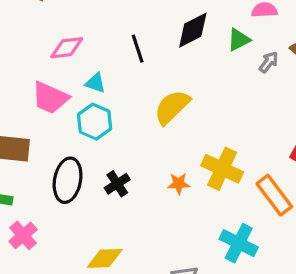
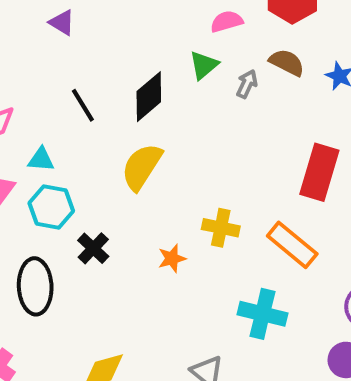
black diamond: (193, 30) -> (149, 97), moved
yellow cross: (222, 169) -> (221, 228), size x0.7
black cross: (117, 184) -> (93, 248), moved

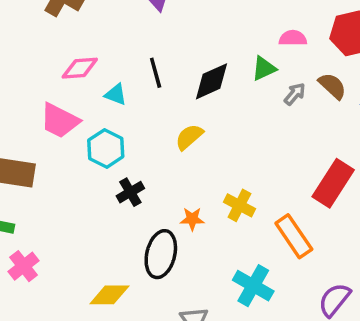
cyan triangle: (41, 159) -> (116, 94), moved
yellow semicircle: (142, 167) -> (189, 137), size x0.7
black ellipse: (35, 286) -> (161, 254), moved

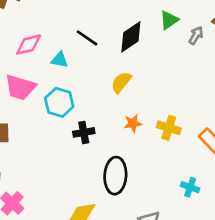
black line: (156, 73) -> (87, 38), turned -30
black cross: (130, 192) -> (84, 132), turned 30
orange star: (192, 219) -> (133, 123), moved
cyan cross: (253, 286) -> (190, 187), size x0.6

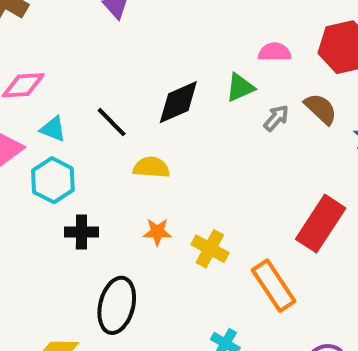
black line: (87, 38) -> (112, 122), moved
cyan triangle: (60, 60) -> (53, 129), moved
yellow semicircle: (121, 82) -> (151, 167), turned 45

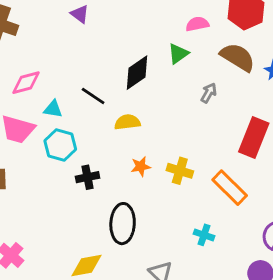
brown semicircle: (321, 109) -> (238, 57), size x1.4
gray arrow: (276, 118) -> (209, 93), moved

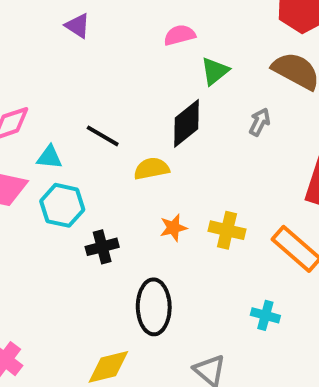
pink semicircle: (197, 24) -> (180, 35), moved
black diamond: (137, 73) -> (187, 123), moved

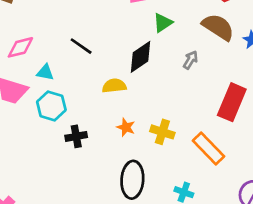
black line: (103, 136) -> (81, 46), moved
orange star: (173, 228) -> (126, 127), turned 30
black ellipse: (154, 307) -> (132, 180), moved

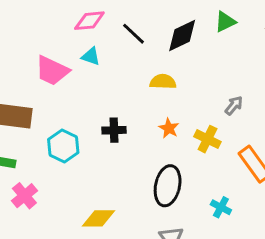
pink diamond: (20, 47) -> (89, 21), moved
black diamond: (141, 57) -> (182, 35), moved
gray arrow: (191, 60) -> (234, 105), moved
cyan hexagon: (51, 106) -> (63, 146), moved

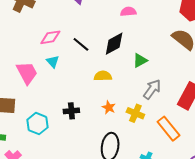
green triangle: (225, 22) -> (140, 60), moved
cyan triangle: (91, 56) -> (53, 62), turned 32
pink trapezoid: (52, 71) -> (27, 73), turned -140
gray arrow: (234, 105) -> (152, 89), size x1.5

